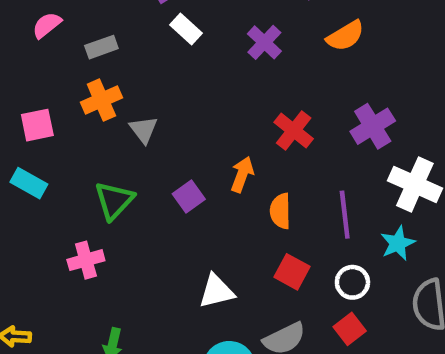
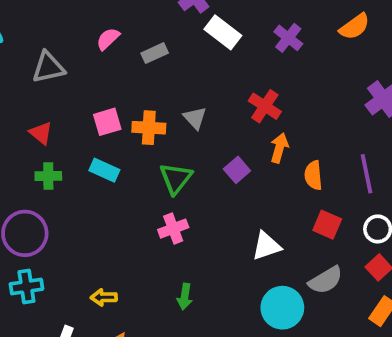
white rectangle: (186, 29) -> (223, 32), size x1.4
orange cross: (101, 100) -> (149, 128), moved, turned 32
red cross: (294, 130) -> (265, 106), moved
pink cross: (86, 260) -> (173, 229), moved

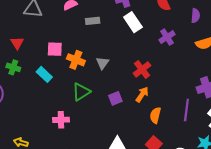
purple line: (367, 174) -> (186, 110), moved
pink cross: (173, 229) -> (61, 120), moved

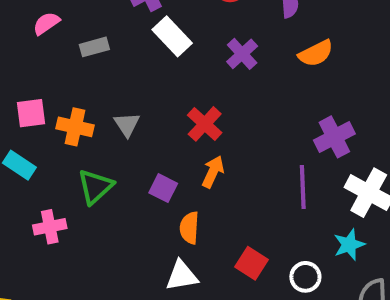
purple square: (115, 98) -> (163, 188), turned -32
orange semicircle: (155, 115) -> (189, 228), moved
pink cross: (61, 120) -> (50, 227), moved

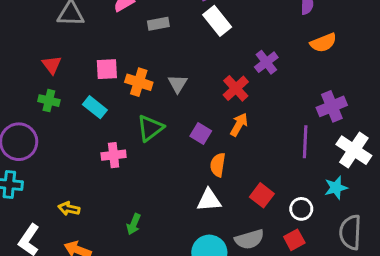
purple cross: (242, 54) -> (266, 62), moved

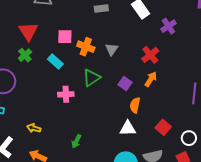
purple cross: (266, 62) -> (168, 26), moved
red triangle: (52, 65) -> (28, 31), size x1.5
green cross: (49, 101) -> (25, 55), turned 32

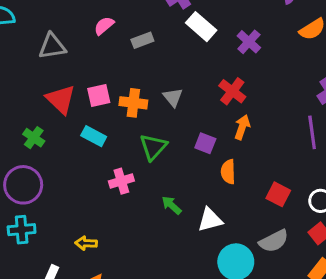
red triangle: (28, 31) -> (61, 99), moved
green cross: (25, 55) -> (34, 138), moved
white triangle: (128, 128) -> (210, 220), moved
green arrow: (76, 141) -> (172, 205), moved, turned 120

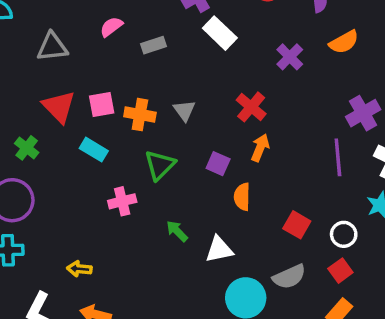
purple cross: (249, 42) -> (290, 57), moved

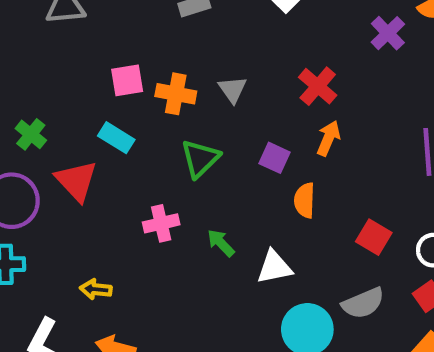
purple cross: (290, 57) -> (388, 33), moved
red triangle: (59, 107) -> (76, 181), moved
pink cross: (122, 201) -> (161, 223), moved

